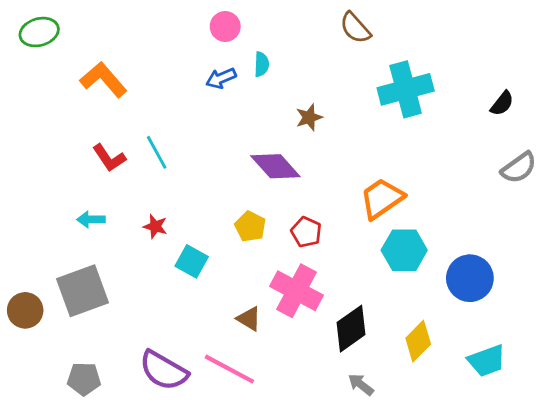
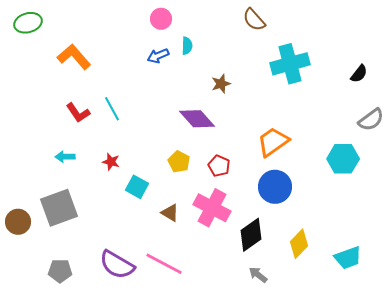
cyan hexagon: (404, 250) -> (343, 159), moved
blue circle: (470, 278) -> (275, 187), moved
brown triangle: (249, 319) -> (170, 213), moved

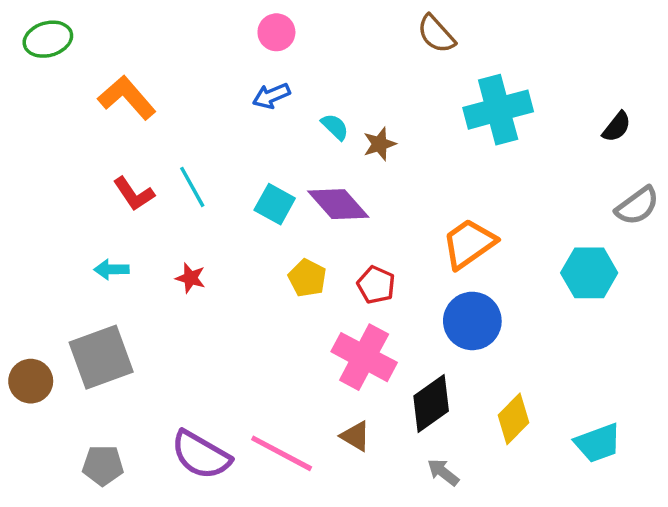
cyan semicircle: (187, 46) -> (335, 127), moved, turned -48
cyan square: (137, 187) -> (275, 204), moved
brown triangle: (170, 213) -> (355, 436), moved

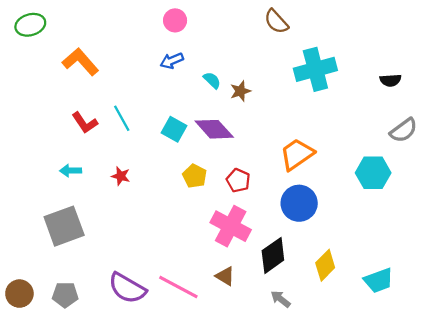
black semicircle: (617, 127) -> (391, 80), turned 48
brown circle: (31, 381) -> (19, 294), moved

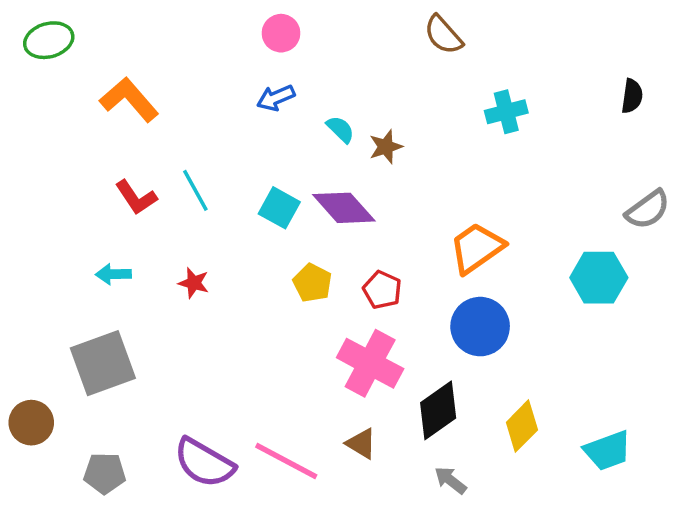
cyan cross: (315, 69) -> (506, 112), size x0.6
black semicircle: (391, 80) -> (632, 96), moved, turned -78
brown circle: (19, 294) -> (31, 423), moved

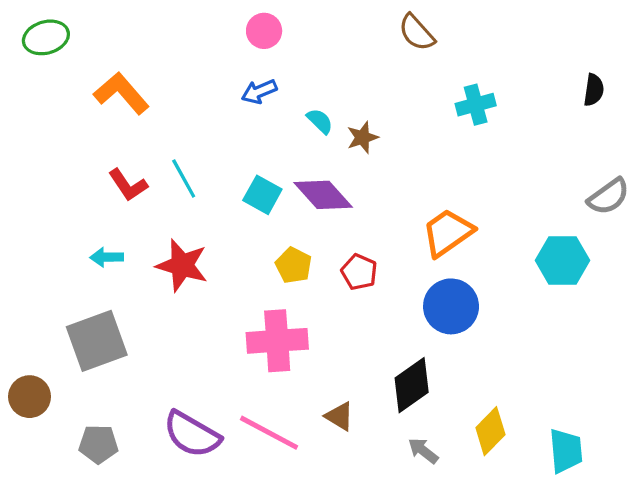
red star: (194, 283) -> (182, 265), size x1.8
pink cross: (370, 363) -> (277, 341), moved, turned -32
yellow diamond: (522, 426) -> (490, 431), moved
cyan trapezoid: (608, 451) -> (566, 451), moved, turned -75

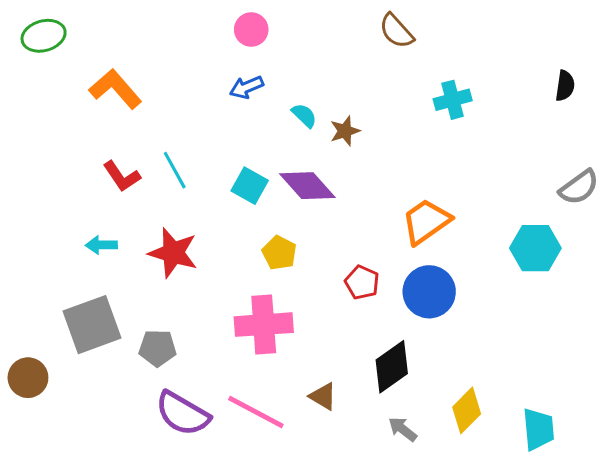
red pentagon: (359, 272) -> (362, 282), moved
gray pentagon: (98, 444) -> (158, 348), moved

